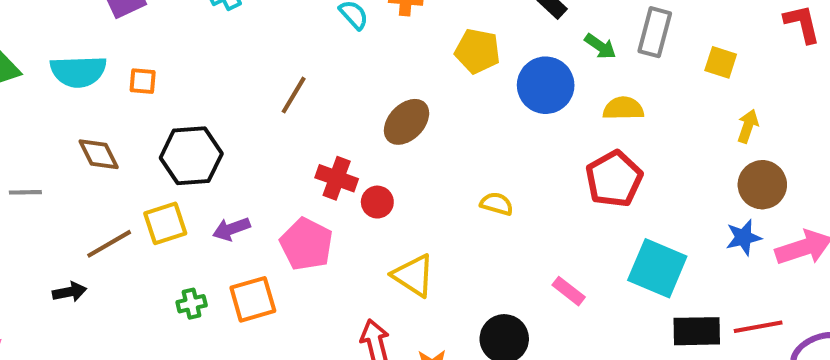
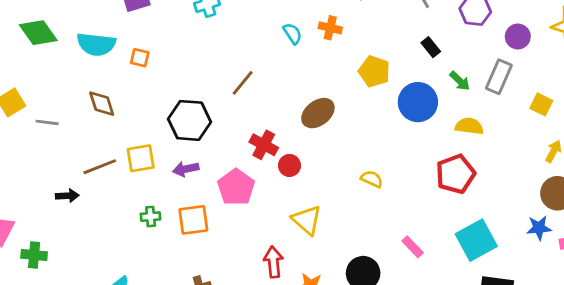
black hexagon: (191, 156) -> (190, 120), moved
cyan square: (657, 268) -> (476, 240), turned 30

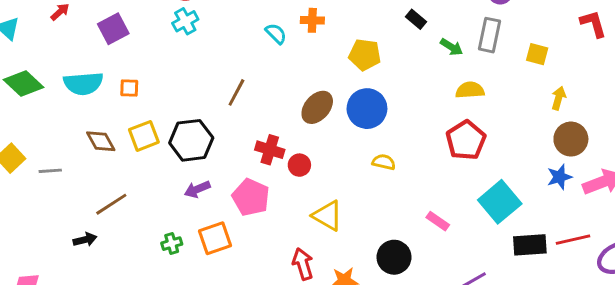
blue circle: (418, 102) -> (367, 109), moved
yellow square: (141, 158) -> (144, 136), moved

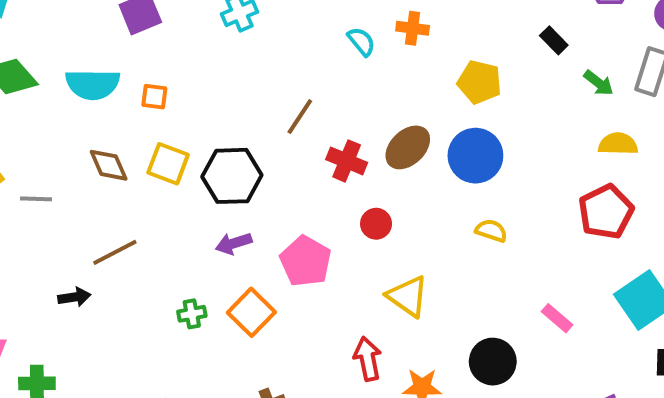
yellow square: (144, 136) -> (168, 164), turned 36
red cross: (270, 150) -> (347, 161), moved
orange square: (215, 238) -> (251, 312), turned -32

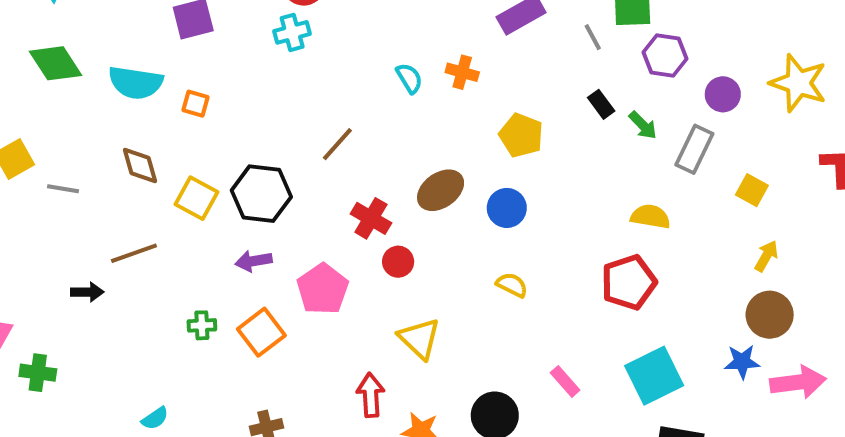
green arrow: (599, 83) -> (643, 125), moved
blue circle: (475, 156) -> (507, 208), size x0.7
red cross: (347, 161) -> (371, 218), moved
yellow square: (168, 164) -> (197, 198), moved

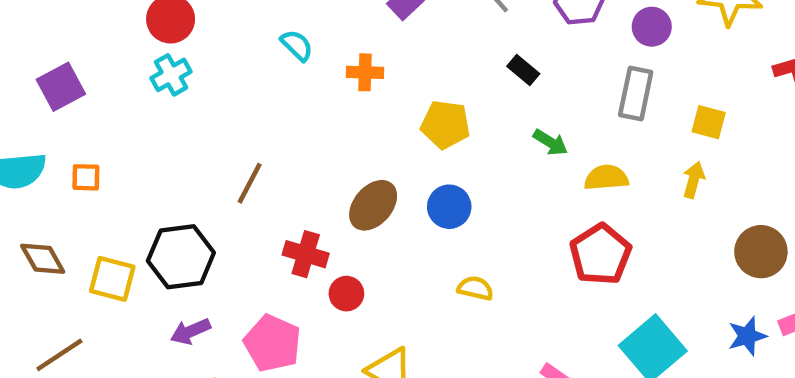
cyan semicircle: (409, 78) -> (297, 45), moved
green arrow: (643, 125) -> (550, 142), moved
yellow arrow: (766, 256) -> (694, 180), moved
blue star: (742, 362) -> (747, 336), moved

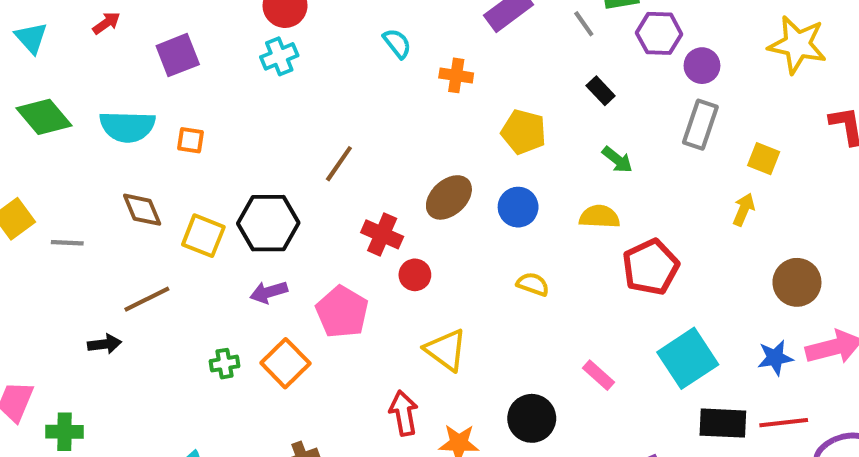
purple circle: (652, 27) -> (702, 66), moved
yellow semicircle: (606, 178) -> (599, 217), moved

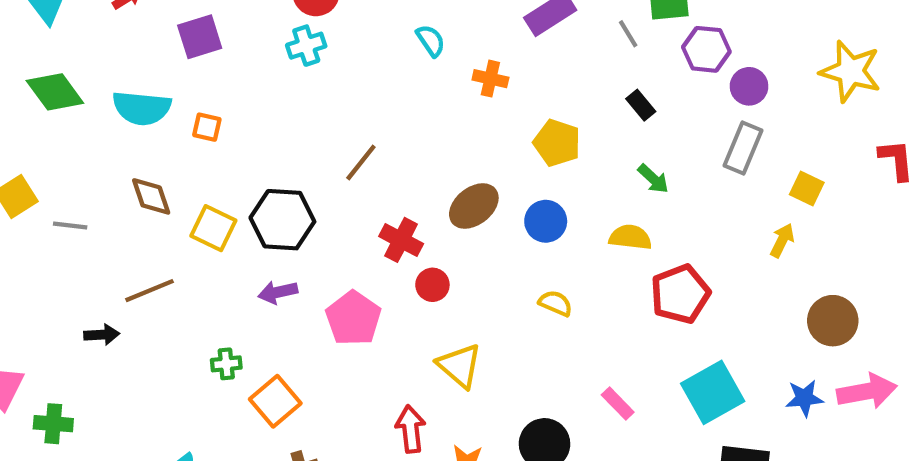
orange square: (285, 363) -> (275, 401), moved

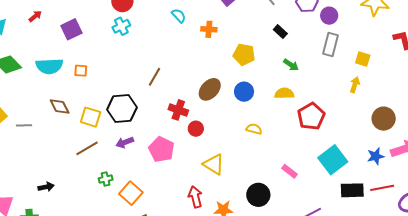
brown line: (149, 291) -> (87, 148), moved
black arrow: (102, 335) -> (46, 187), moved

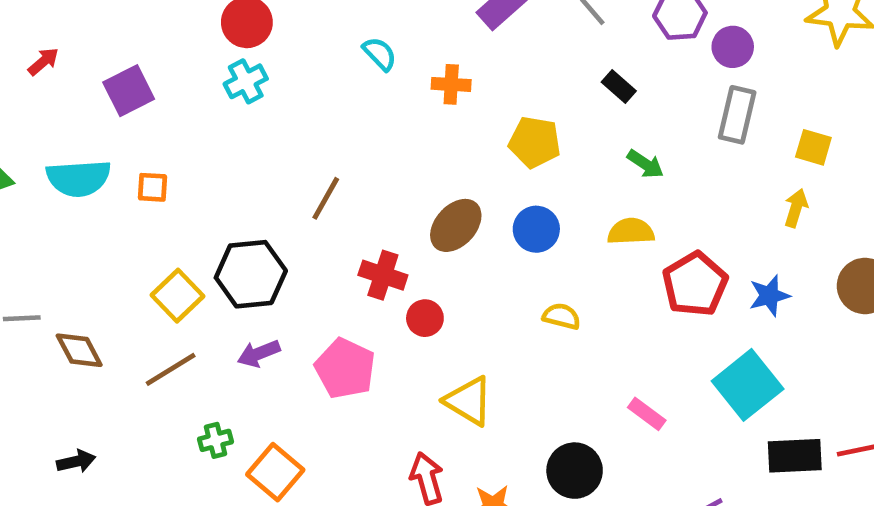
brown diamond: (60, 106) -> (79, 350), moved
yellow square: (91, 117) -> (177, 296), turned 30
blue star: (376, 156) -> (769, 296), moved

